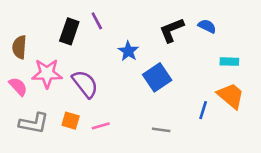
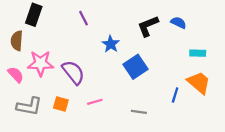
black rectangle: (69, 31) -> (34, 15), moved
pink line: (101, 126) -> (95, 102), moved

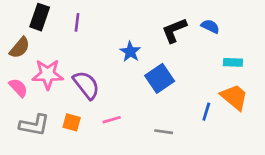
purple line: (83, 18) -> (77, 22), moved, turned 35
brown semicircle: (17, 41) -> (20, 48), turned -144

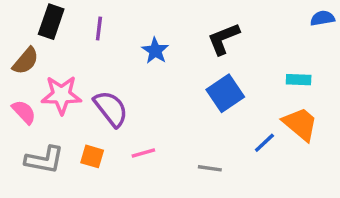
blue semicircle: (210, 26) -> (322, 18), moved, turned -36
blue star: (130, 52) -> (155, 51), moved
blue square: (160, 78) -> (225, 93), moved
blue line: (206, 112) -> (264, 143), turned 30

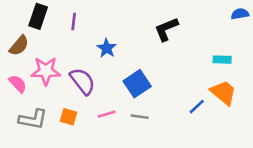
blue star: (155, 51) -> (107, 48), moved
blue square: (225, 93) -> (137, 84), moved
gray line: (210, 168) -> (140, 117), moved

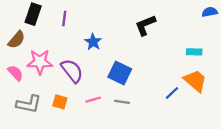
blue square: (137, 84) -> (120, 73), turned -30

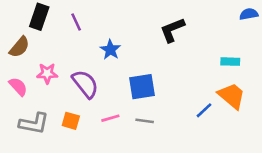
purple line: (64, 19) -> (76, 22), turned -32
pink star: (40, 62) -> (47, 73), size x0.7
blue square: (120, 73) -> (142, 87), turned -35

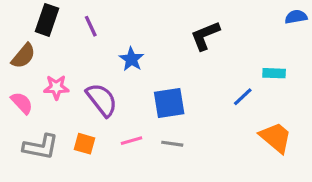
orange trapezoid: (232, 96) -> (276, 137), moved
blue line: (204, 110) -> (243, 97), moved

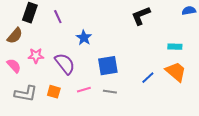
black L-shape: (205, 36) -> (141, 16), moved
blue line: (243, 97) -> (148, 78), moved
orange trapezoid: (276, 137) -> (176, 72), moved

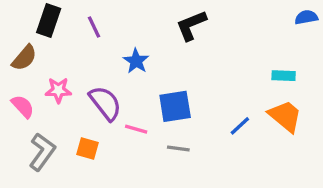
black L-shape: (141, 16) -> (191, 25), moved
pink line: (84, 90) -> (136, 129), moved, turned 32
gray L-shape: (26, 94) -> (42, 152), turned -65

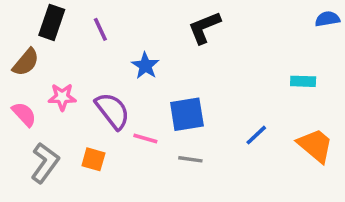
orange trapezoid: (285, 116) -> (315, 145), moved

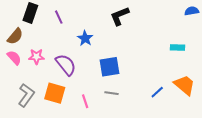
pink semicircle: (24, 114) -> (14, 58), moved
blue line: (256, 135) -> (157, 92), moved
pink line: (145, 139) -> (85, 101), moved, turned 56
orange square: (93, 159) -> (55, 93), size x1.5

